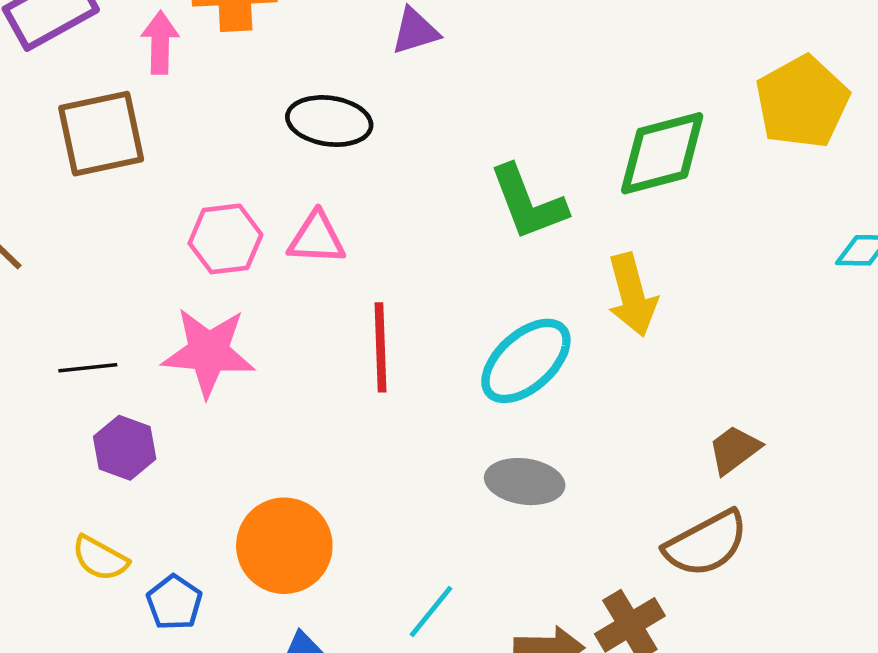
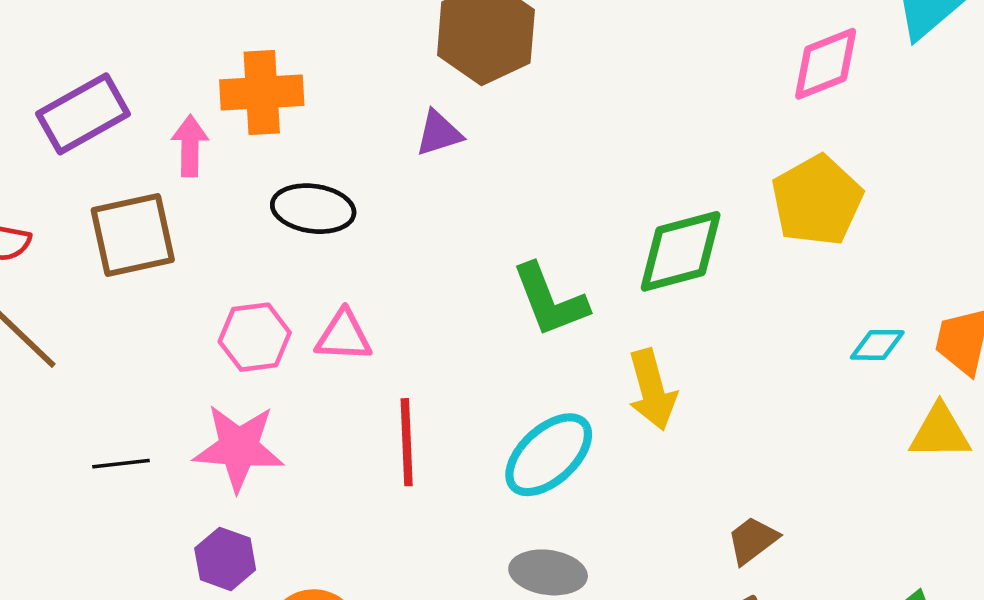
black ellipse: (329, 121) -> (313, 209), moved
purple hexagon: (125, 448) -> (225, 559), moved

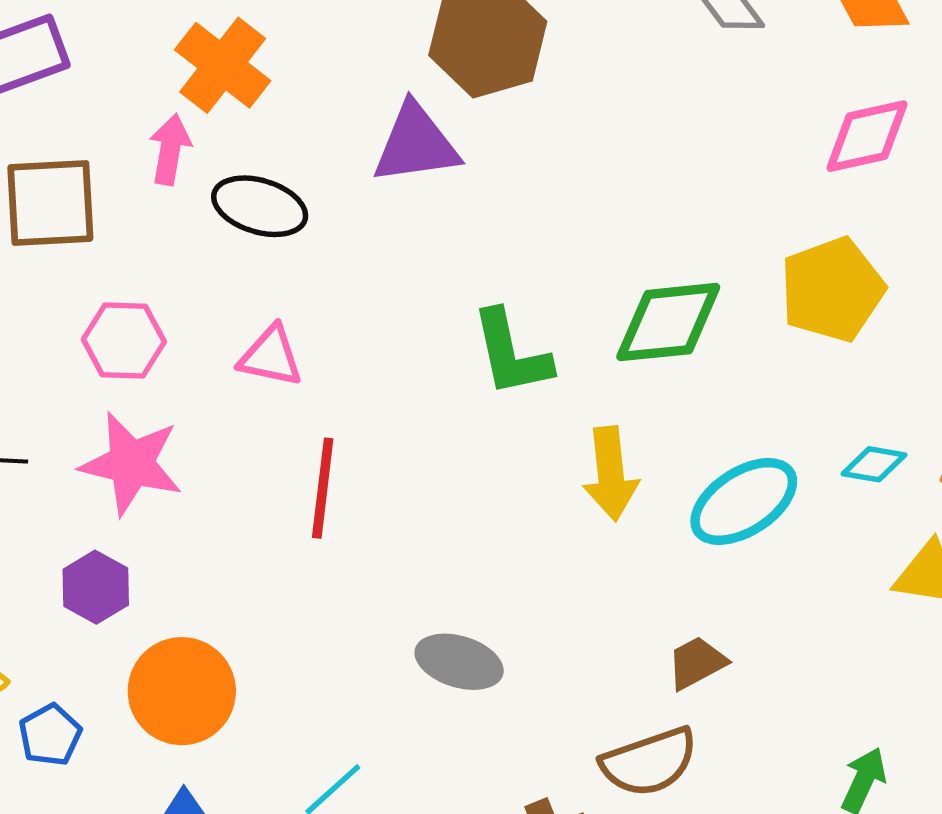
orange cross: (262, 93) -> (223, 65), turned 32
purple triangle: (439, 133) -> (416, 144), size x1.6
pink arrow: (190, 146) -> (170, 149), moved
pink hexagon: (255, 337) -> (124, 341), moved
cyan ellipse: (549, 455) -> (744, 501), moved

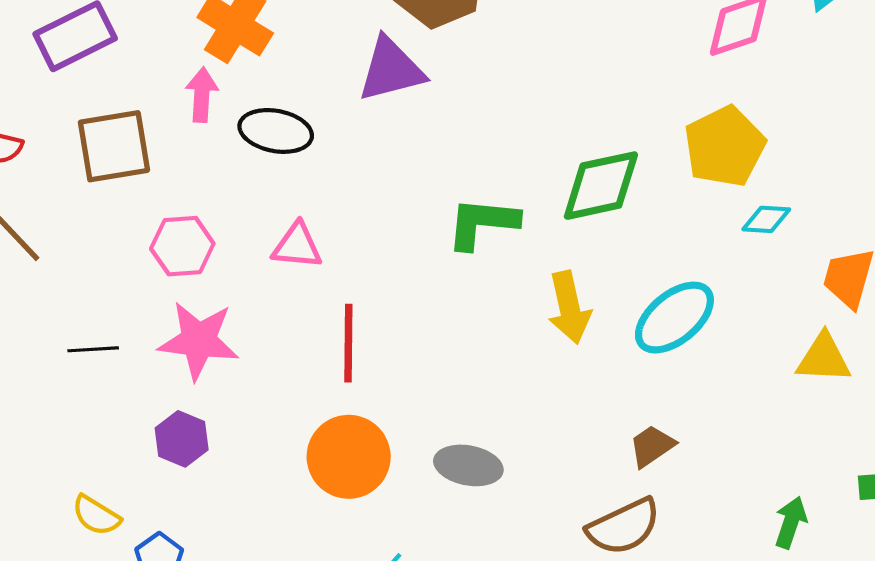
green L-shape: (511, 353) -> (482, 223), turned 114
cyan diamond: (874, 464) -> (766, 219), moved
orange circle: (182, 691) -> (349, 457), moved

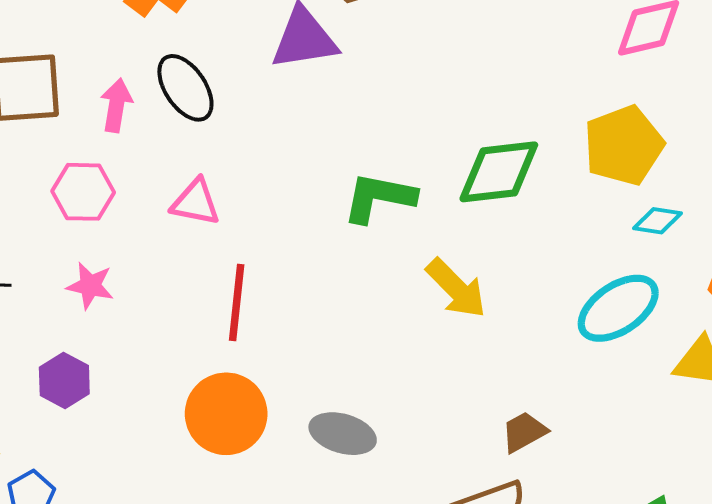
pink arrow: (202, 95) -> (116, 105), moved
black ellipse: (276, 131) -> (185, 88), turned 40
yellow arrow: (569, 307) -> (456, 288), turned -38
cyan ellipse: (674, 318) -> (618, 308), moved
pink star: (199, 340) -> (90, 286), size x0.6

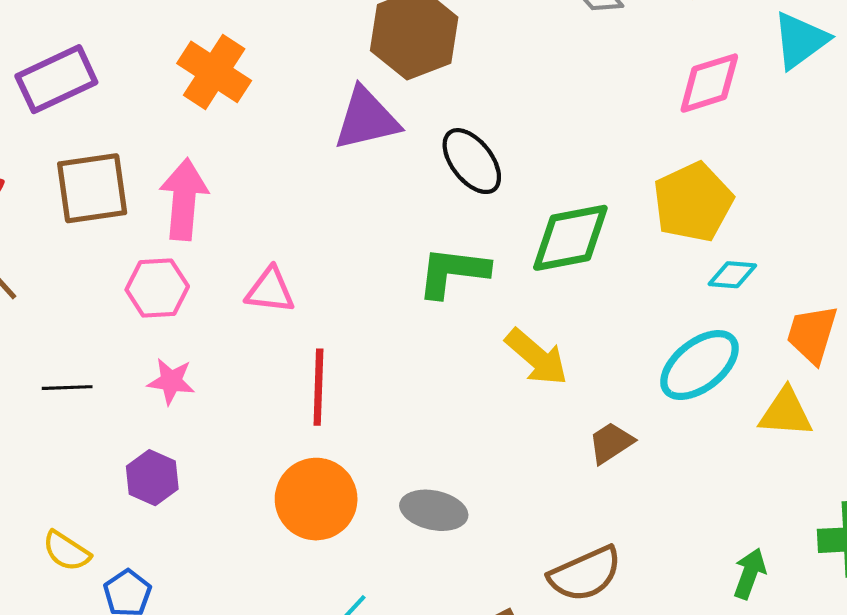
black ellipse: (185, 88) -> (472, 161), moved
pink arrow: (116, 105) -> (184, 199), size x1.5
brown trapezoid: (524, 432) -> (611, 443), moved

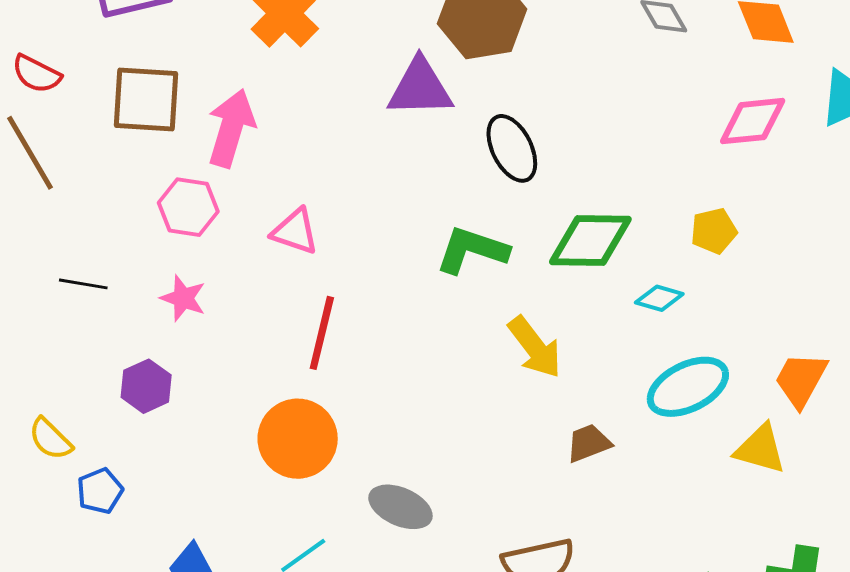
yellow pentagon: (693, 202) -> (714, 231), size x0.6
cyan diamond: (732, 275) -> (659, 298), moved
gray ellipse: (434, 510) -> (400, 507), moved

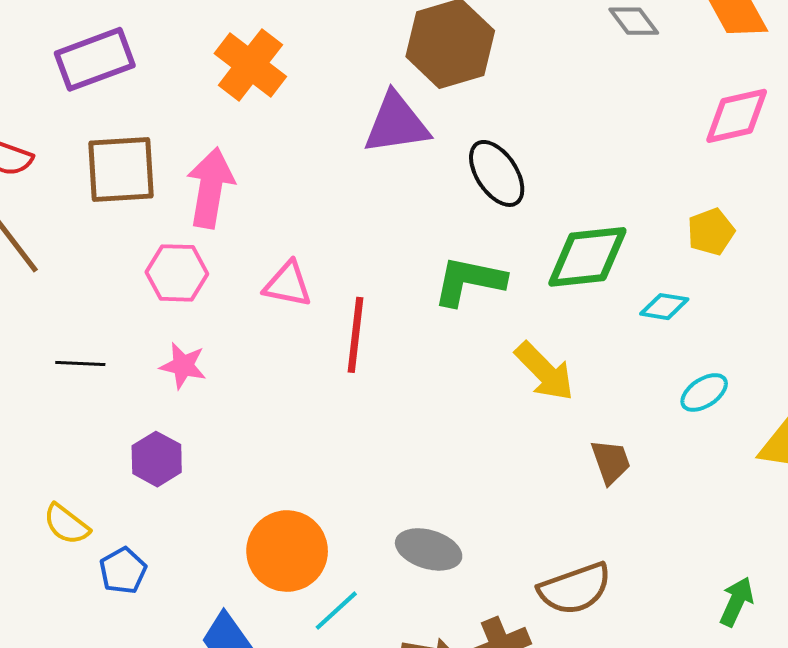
red line: (322, 333) -> (356, 335), moved
cyan ellipse: (688, 387) -> (704, 392), size x0.6
orange circle: (298, 439) -> (287, 551), moved
brown trapezoid: (589, 443) -> (611, 462), turned 99

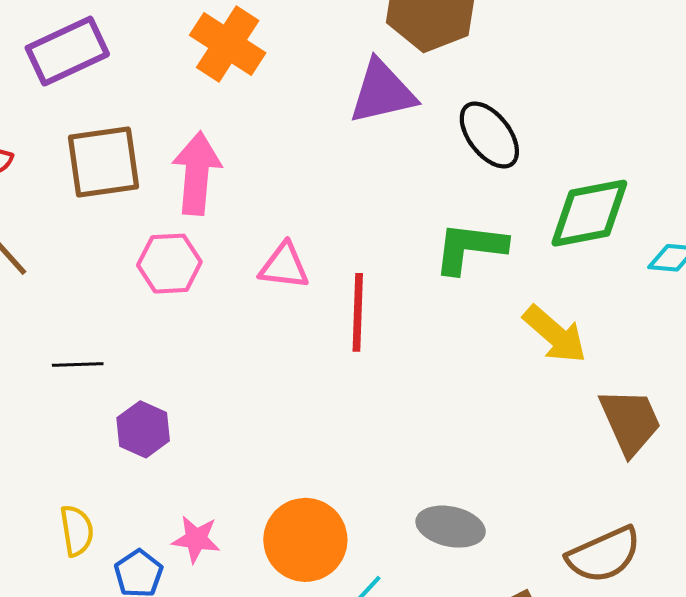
pink star: (183, 366) -> (196, 539), moved
purple hexagon: (157, 459) -> (143, 429), moved
brown trapezoid: (611, 462) -> (630, 422), size x1.5
yellow semicircle: (66, 524) -> (77, 531), turned -132

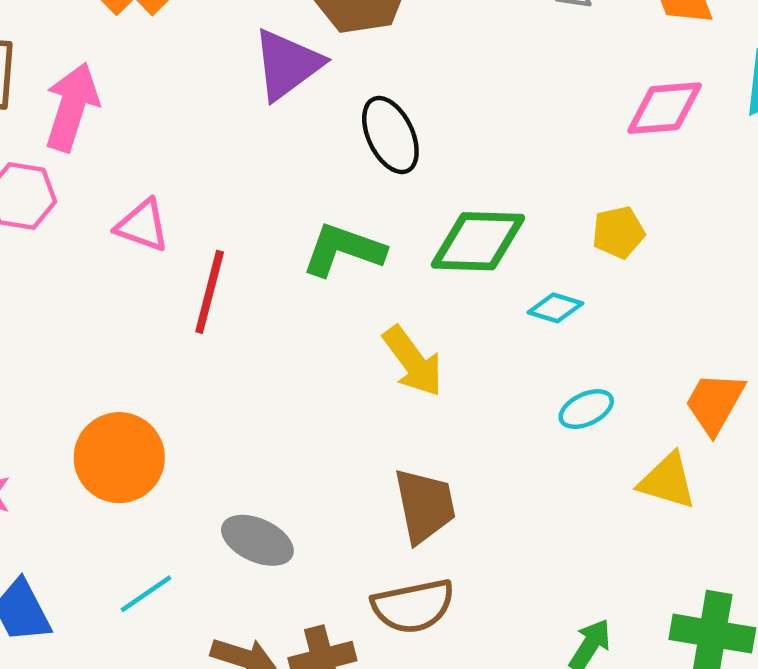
purple triangle: (382, 92) -> (287, 64), turned -36
brown trapezoid: (630, 422) -> (425, 506), moved
orange circle: (305, 540) -> (119, 458), moved

